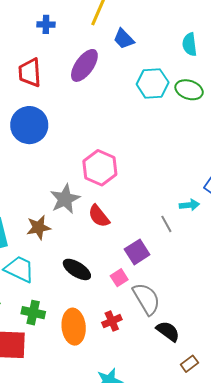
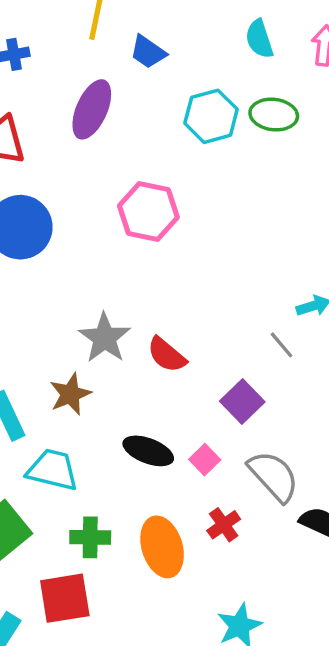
pink hexagon: (100, 168) -> (148, 212), moved
pink square: (119, 278) -> (205, 460), moved

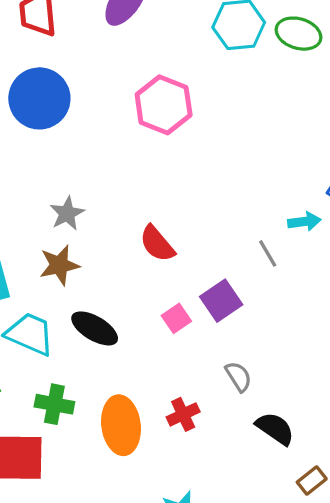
gray star: (105, 338) -> (67, 213), moved, size x0.7
black ellipse: (148, 451) -> (95, 328), moved
pink square: (205, 460) -> (176, 318), moved
gray semicircle: (274, 476) -> (238, 377), size x0.6

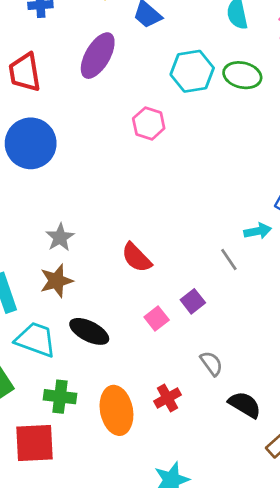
pink hexagon: (164, 105) -> (149, 123), moved, size x0.7
purple square: (221, 301) -> (193, 301), size x0.7

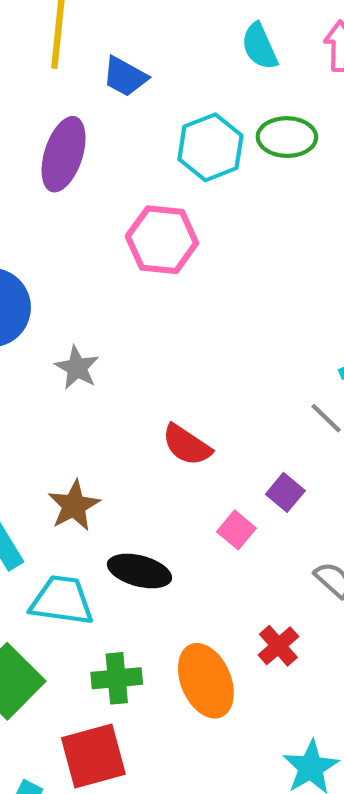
pink hexagon: (149, 123) -> (162, 240), size x1.4
gray star: (60, 237) -> (77, 368), moved

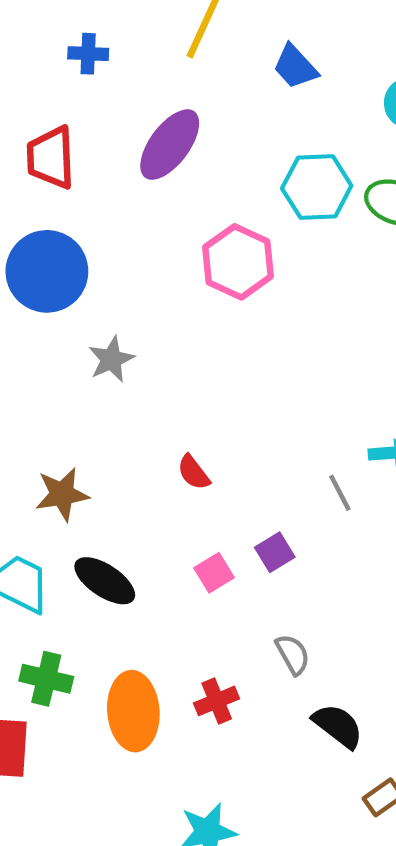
blue trapezoid: (125, 77) -> (295, 67), moved
red semicircle: (187, 445) -> (194, 472), size x0.7

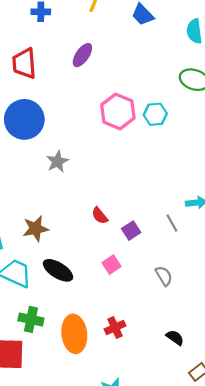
purple ellipse: (170, 145) -> (82, 55), size x0.7
cyan hexagon: (317, 187) -> (155, 114), moved, size x0.7
purple square: (275, 552) -> (131, 231), moved
gray semicircle: (293, 654) -> (164, 276), moved
black semicircle: (338, 726) -> (175, 338), size x0.7

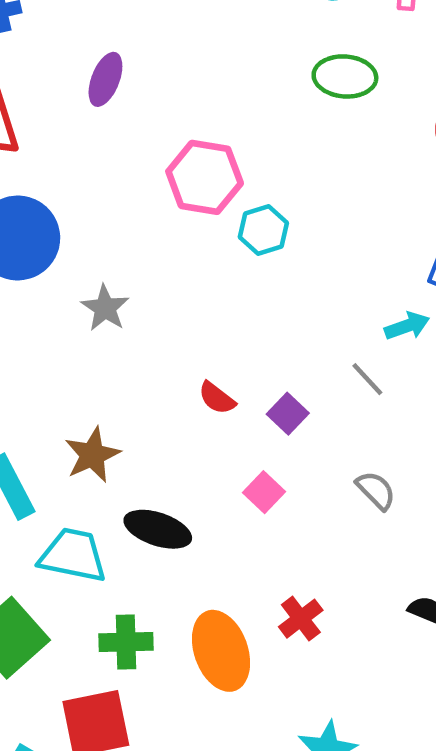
cyan hexagon: (155, 114) -> (263, 230), moved

